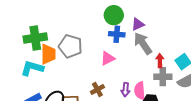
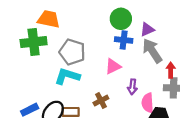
orange trapezoid: (48, 54) -> (49, 19), moved, turned -80
cyan L-shape: (32, 68) -> (67, 76), moved
purple arrow: (126, 90) -> (132, 87), moved

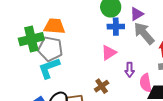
orange trapezoid: (49, 19) -> (54, 26), moved
gray pentagon: (72, 52) -> (50, 49), moved
cyan L-shape: (67, 76) -> (49, 68), moved, turned -30

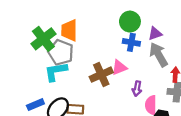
orange trapezoid: (54, 26) -> (69, 30), turned -105
green cross: (31, 39) -> (43, 39), turned -35
brown cross: (102, 86) -> (101, 75), moved, size x1.5

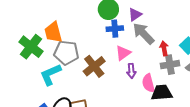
gray pentagon: (61, 52) -> (66, 53), moved
pink triangle: (119, 67) -> (123, 53), moved

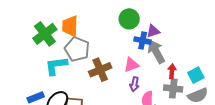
blue cross: (115, 29) -> (143, 41), moved

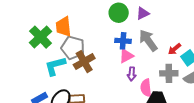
purple triangle: (153, 31) -> (143, 13), moved
blue cross: (143, 41) -> (123, 41), moved
brown cross: (100, 70) -> (84, 62), moved
red arrow: (172, 71) -> (174, 49), moved, turned -128

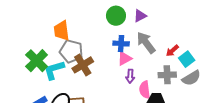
green cross: (41, 37) -> (37, 61), moved

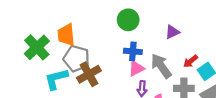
purple triangle: (140, 16) -> (172, 32), moved
gray arrow: (146, 43) -> (161, 66), moved
green cross: (37, 61) -> (37, 47), moved

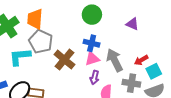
purple triangle: (172, 32) -> (132, 24), moved, turned 40
brown cross: (89, 74) -> (64, 60), moved, turned -30

